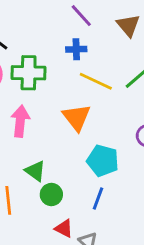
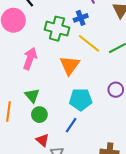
blue cross: (76, 49) -> (81, 18), turned -32
green cross: (29, 73) -> (57, 29), moved
cyan pentagon: (103, 161) -> (81, 99), turned -30

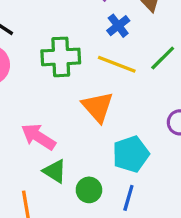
blue cross: (81, 18) -> (118, 26), moved
pink arrow: (30, 59) -> (38, 137), moved, turned -60
green circle: (39, 115) -> (89, 190), moved

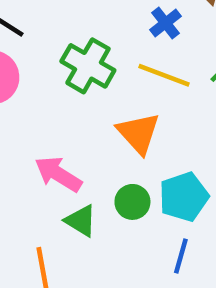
green cross: (61, 57) -> (88, 66), turned 33
green circle: (89, 190) -> (132, 202), moved

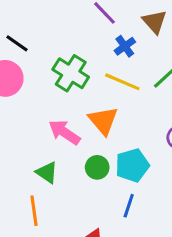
pink arrow: (58, 174) -> (64, 132), moved
green triangle: (81, 221) -> (47, 172), moved

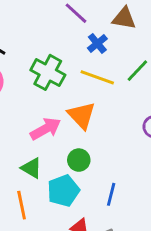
brown triangle: (155, 22) -> (124, 18), turned -35
pink arrow: (64, 132) -> (46, 129), turned 120
cyan pentagon: (132, 165) -> (63, 191), moved

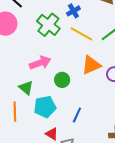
blue cross: (97, 43) -> (73, 11), moved
orange triangle: (82, 115) -> (91, 65), moved, turned 40
green circle: (79, 160) -> (62, 80), moved

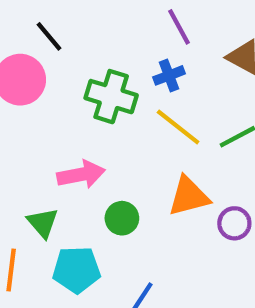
green cross: (48, 25) -> (111, 97), turned -30

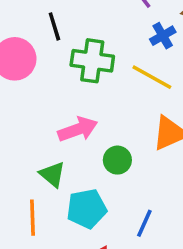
black line: (49, 36) -> (54, 26), moved, turned 32
blue cross: (169, 75) -> (163, 36), moved

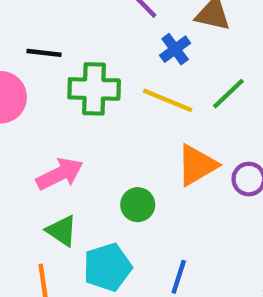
black line: (54, 26) -> (44, 53), turned -60
pink arrow: (78, 129) -> (60, 174), moved

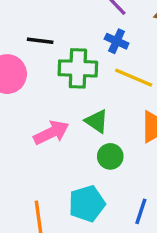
blue cross: (175, 49) -> (117, 41), moved, turned -30
green triangle: (62, 231) -> (97, 121), moved

